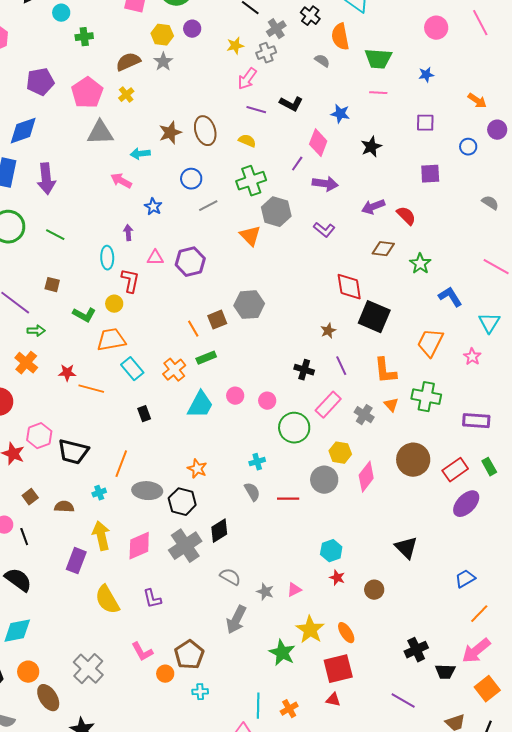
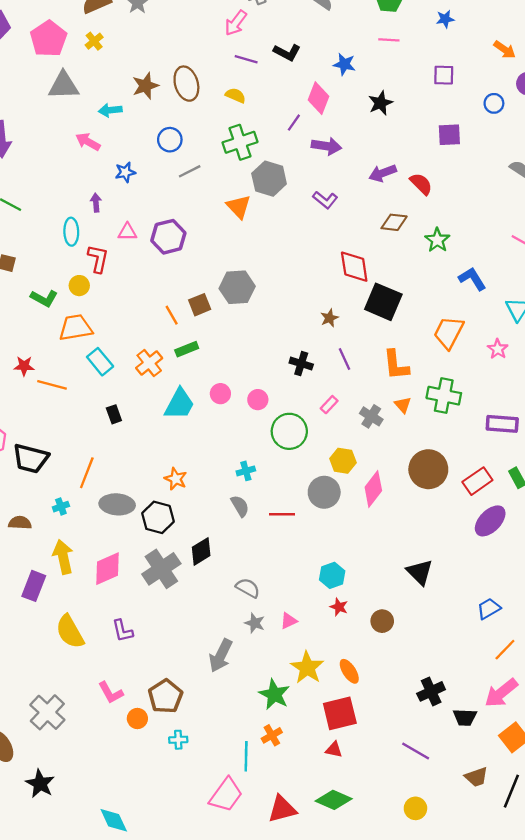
blue star: (153, 207) -> (125, 172), turned 30
pink rectangle: (328, 405) -> (329, 405), size x0.6
gray semicircle: (230, 577) -> (248, 588), moved
orange cross: (289, 709) -> (272, 735), moved

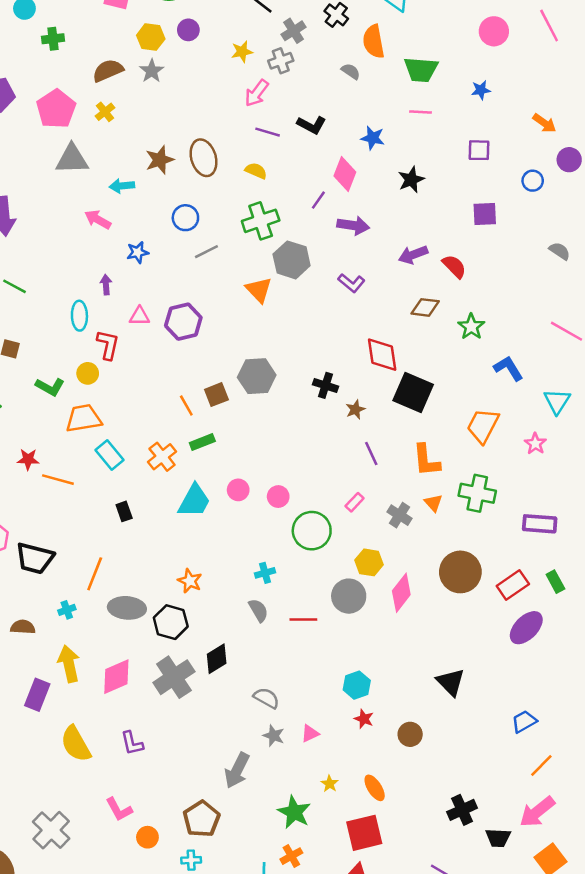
black cross: (301, 364) -> (325, 385), moved
yellow star: (307, 668) -> (330, 784), size x0.5
brown pentagon: (166, 696) -> (201, 819), moved

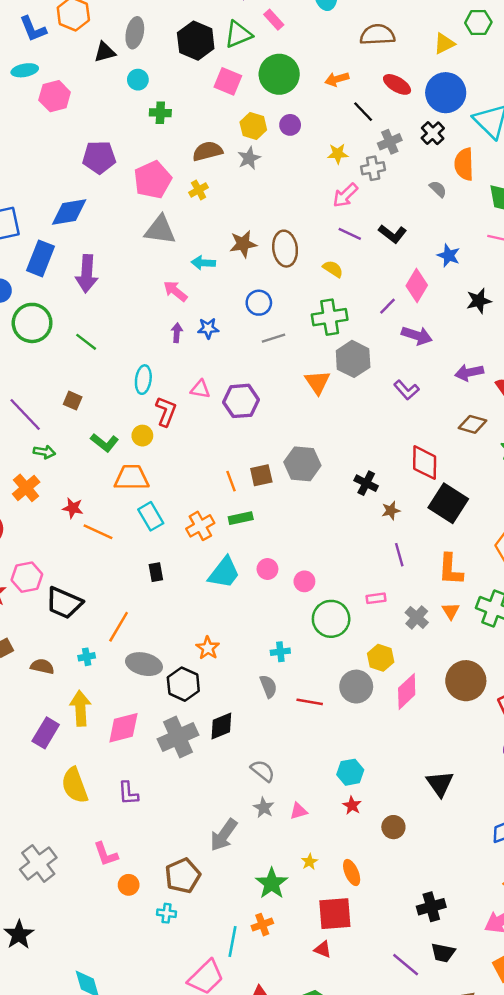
purple arrow: (106, 285) -> (177, 333), moved
pink rectangle: (355, 502) -> (376, 598), turned 30
black trapezoid: (498, 838) -> (443, 953), moved

